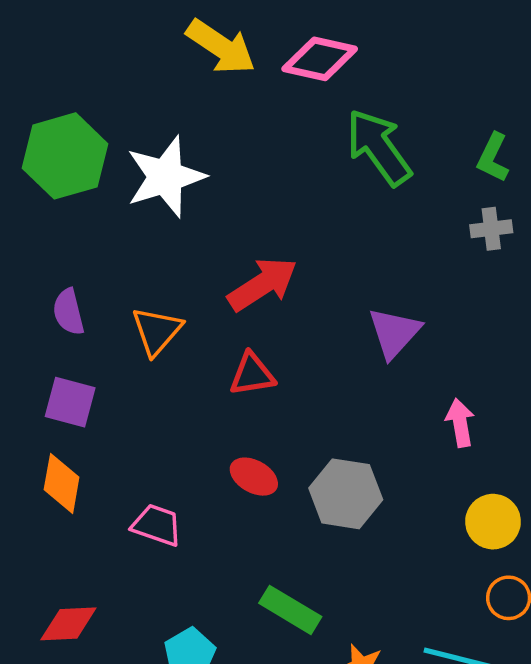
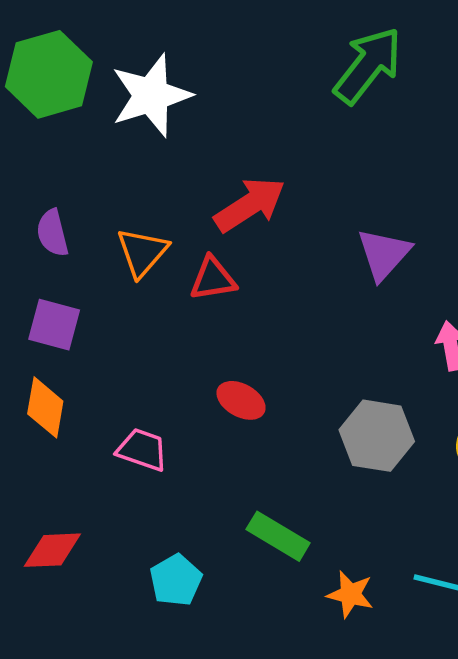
green arrow: (379, 147) -> (368, 65), turned 74
red triangle: (252, 374) -> (213, 279), moved
gray hexagon: (346, 494) -> (377, 436), moved

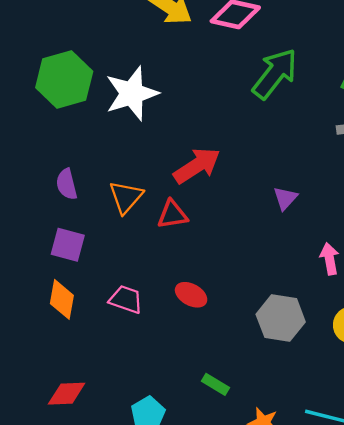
purple triangle: (384, 254) -> (285, 198), size x0.7
pink trapezoid: (142, 450) -> (126, 299), moved
green rectangle: (278, 536) -> (215, 384), size x0.7

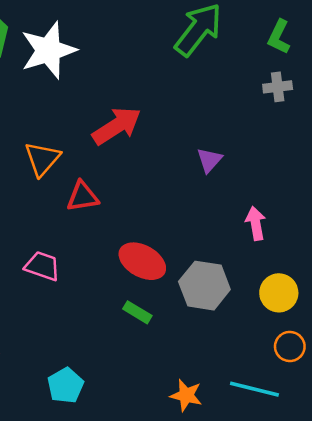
red triangle: (172, 214) -> (83, 197), moved
red ellipse: (191, 295) -> (142, 261), moved, size x1.4
green rectangle: (215, 384) -> (137, 312), moved

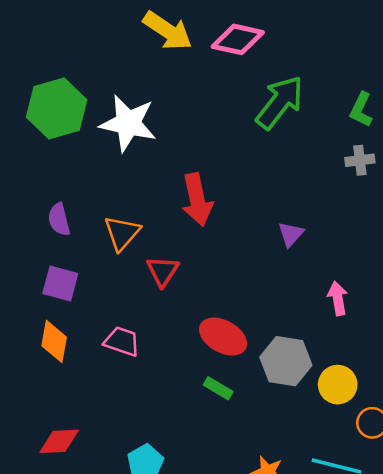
white star: (48, 50) -> (128, 123), turned 30
red arrow: (117, 126) -> (197, 200), turned 111
red triangle: (83, 197) -> (163, 271), turned -48
yellow circle: (279, 293) -> (338, 385), moved

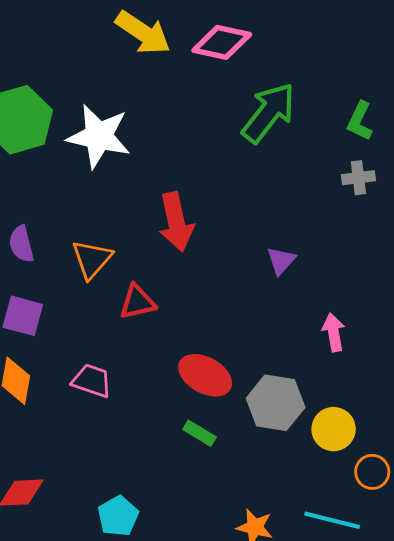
red triangle: (163, 271) -> (137, 302), turned 44

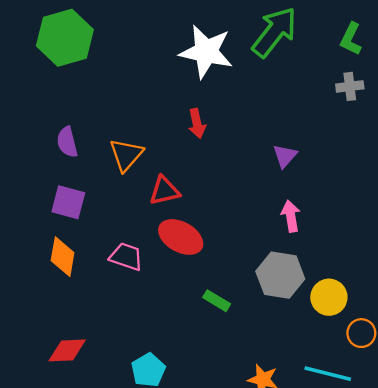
white star: (99, 136) -> (206, 52), moved
red arrow: (176, 222) -> (197, 123), size x0.6
pink arrow: (334, 332) -> (291, 216), moved
red ellipse: (205, 375) -> (181, 237), moved

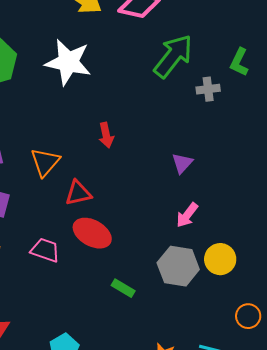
white star: (206, 52) -> (68, 62), moved
gray cross: (350, 86) -> (208, 89), moved
pink arrow: (291, 216) -> (187, 215), turned -132
yellow circle: (329, 297) -> (220, 259), moved

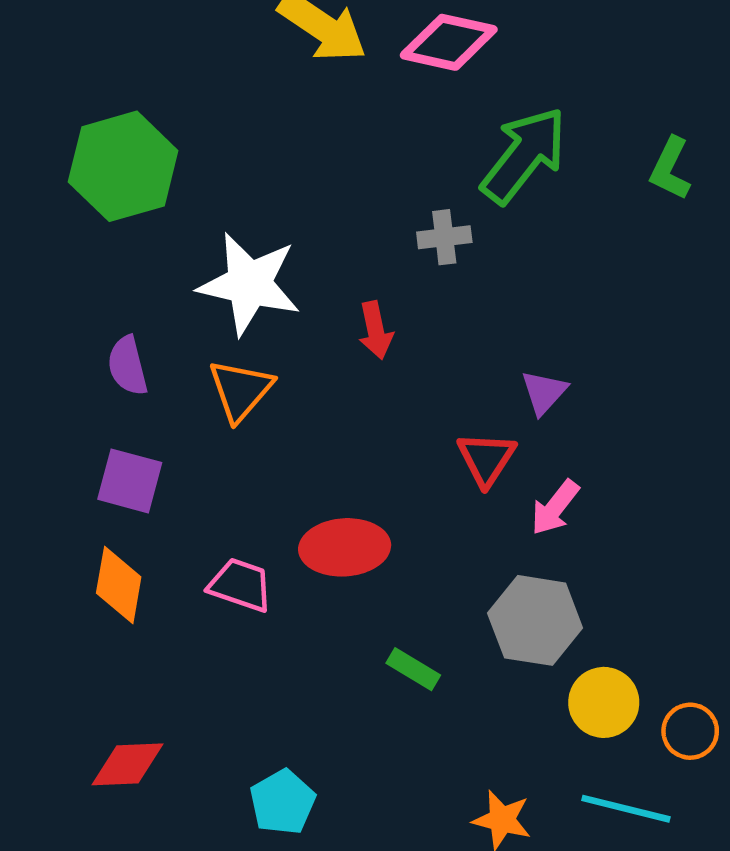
white star: (68, 62) -> (249, 284), moved
gray cross: (208, 89) -> (444, 237), moved
red triangle: (78, 193) -> (486, 459), moved, turned -44
red ellipse: (92, 233) -> (345, 547), turned -33
yellow circle: (220, 259) -> (604, 702), moved

